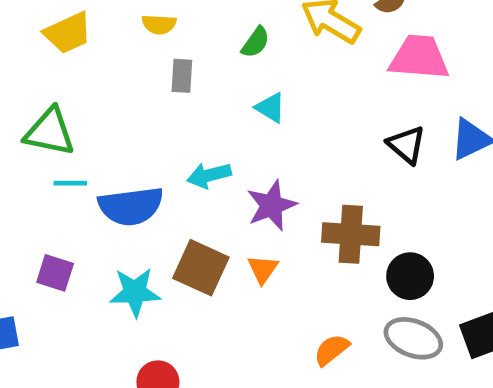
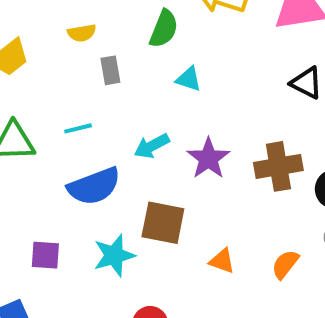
green semicircle: (256, 42) -> (164, 29), size x1.4
cyan line: (70, 183) -> (78, 128), moved
orange triangle: (263, 269) -> (222, 261), moved, turned -32

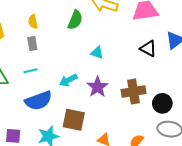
yellow semicircle: (82, 33) -> (33, 22), turned 88
gray rectangle: (110, 70) -> (32, 44), moved
cyan triangle: (189, 79) -> (97, 53), moved

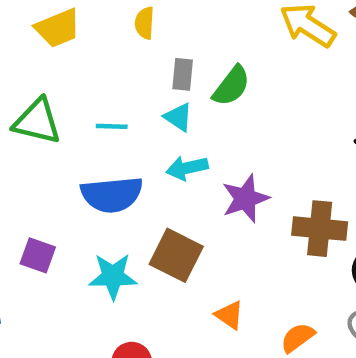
green semicircle: (75, 20) -> (231, 86), moved
gray rectangle: (32, 44) -> (183, 74), moved
cyan triangle: (97, 53) -> (178, 117), moved

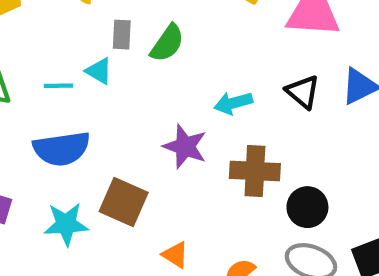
cyan triangle: (178, 117) -> (99, 71), moved
cyan arrow: (187, 168) -> (233, 103), moved
purple star: (245, 199) -> (185, 147), turned -30

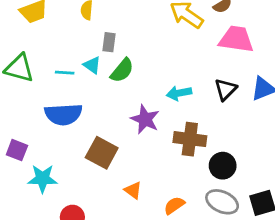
green semicircle: (167, 43) -> (122, 70), moved
black triangle: (303, 92) -> (226, 89), turned 30
cyan star: (66, 224) -> (43, 179), moved

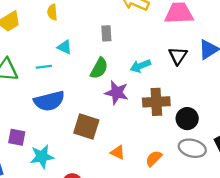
gray rectangle: (109, 42) -> (106, 33), moved
cyan triangle: (92, 65) -> (65, 47), moved
green semicircle: (122, 70) -> (99, 68), moved

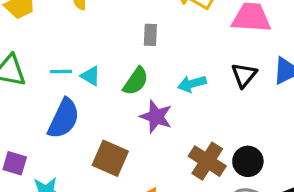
cyan triangle: (65, 47) -> (91, 76), moved
blue semicircle: (49, 101) -> (64, 119), turned -56
brown cross: (156, 102) -> (207, 161), moved, turned 30

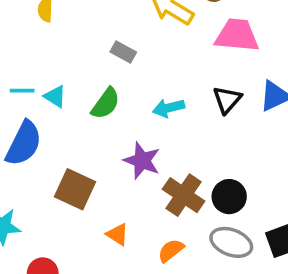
gray rectangle: (150, 35) -> (123, 52), turned -65
purple star: (156, 117) -> (142, 161), moved

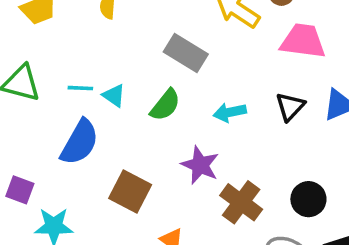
gray rectangle: (123, 52) -> (186, 53), size x1.6
black circle: (229, 197) -> (308, 199), moved

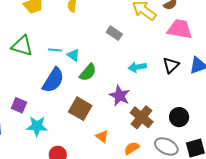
gray rectangle: (186, 53) -> (114, 33), size x0.7
green semicircle: (165, 105) -> (88, 72), moved

